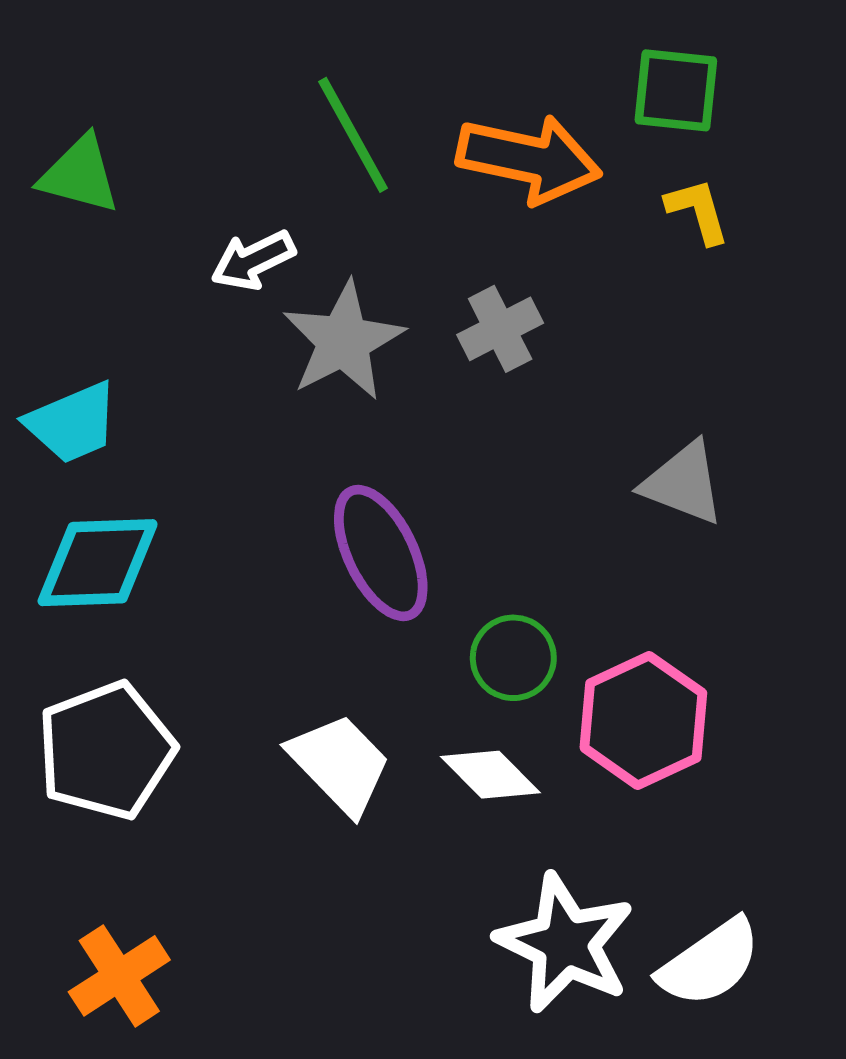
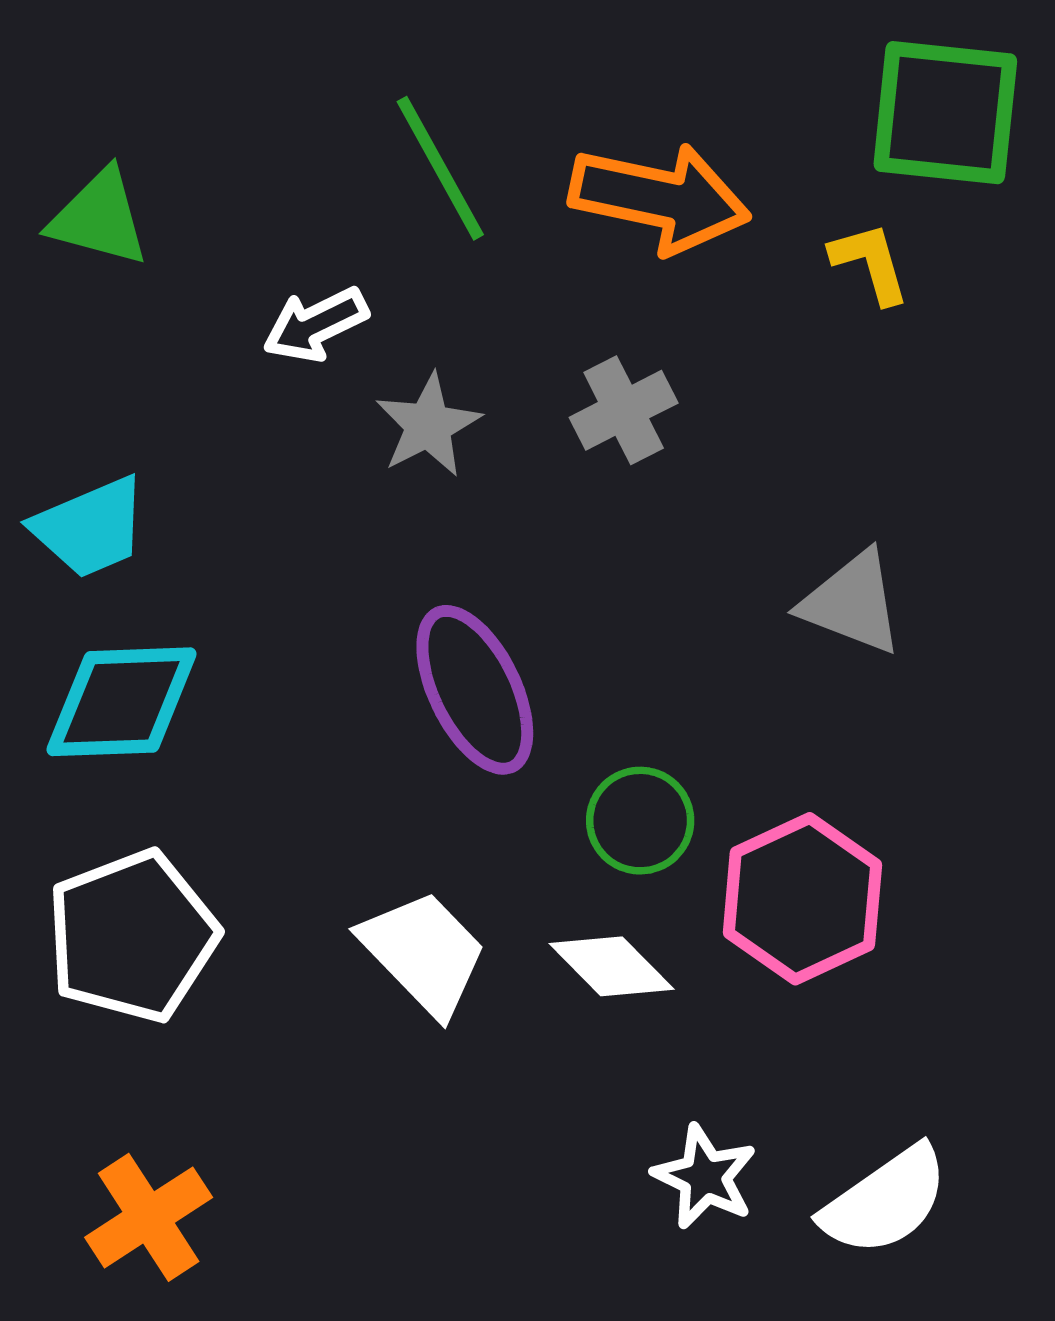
green square: (676, 90) -> (945, 113), moved, size x1.4
gray star: (343, 341) -> (428, 425), size x0.7
white star: (565, 943) -> (705, 1177), size x0.6

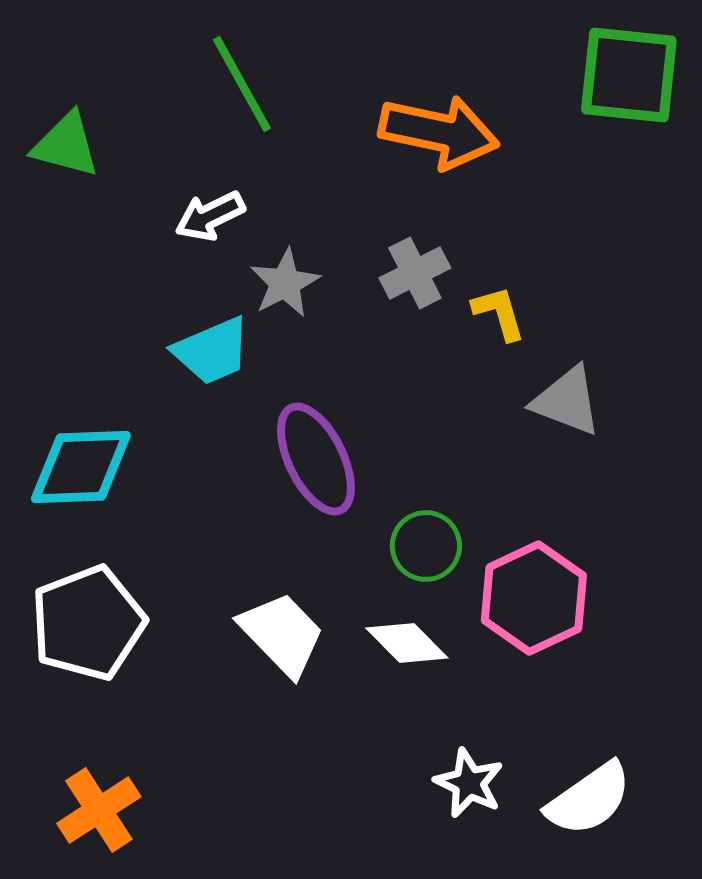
green line: (440, 168) -> (242, 84), moved
yellow L-shape: (870, 263) -> (499, 313), moved
cyan trapezoid: (90, 527) -> (212, 351), moved

